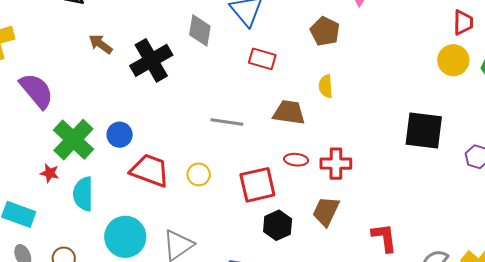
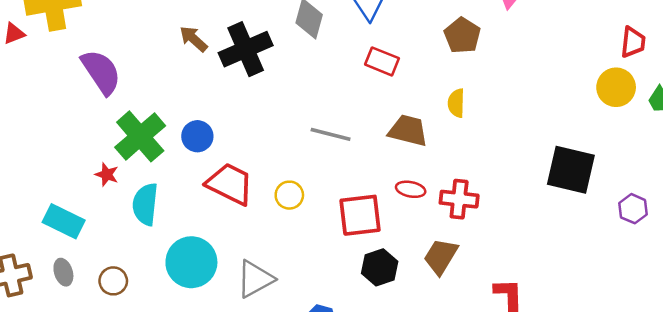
brown arrow: (101, 44) -> (194, 39), moved

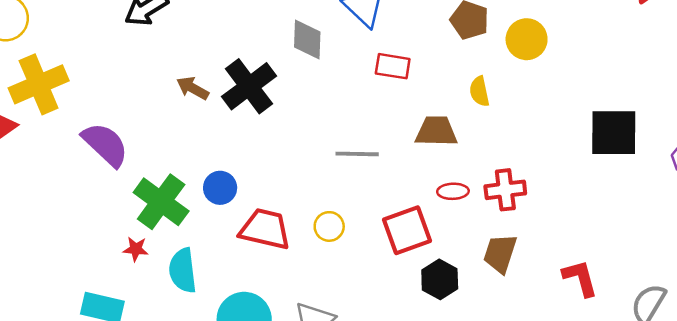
yellow circle: (616, 87) -> (527, 39), moved

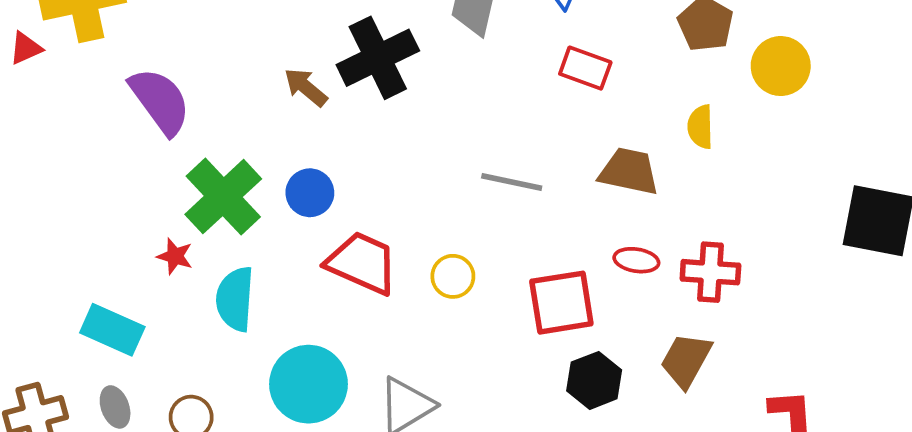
brown arrow: (193, 88) -> (306, 87), moved

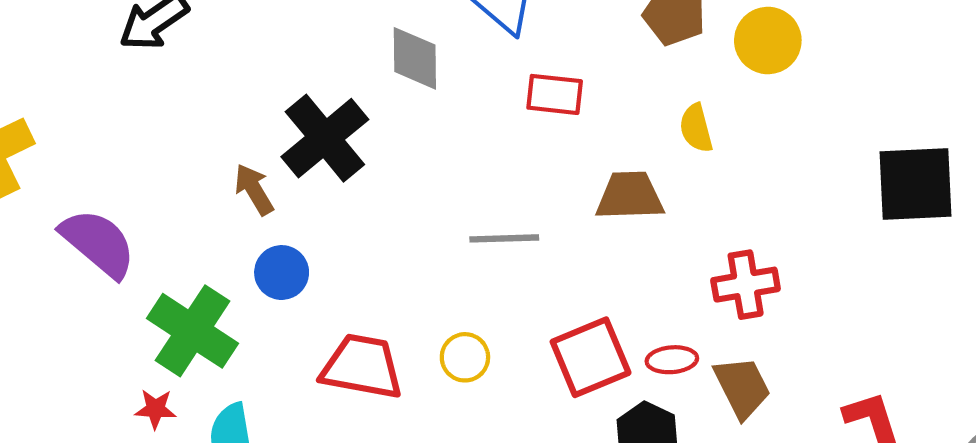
brown arrow: (306, 87) -> (254, 189), turned 33
blue circle: (310, 193) -> (282, 273), moved
red ellipse: (636, 260) -> (672, 360), moved
brown trapezoid: (686, 360) -> (742, 387), turned 138

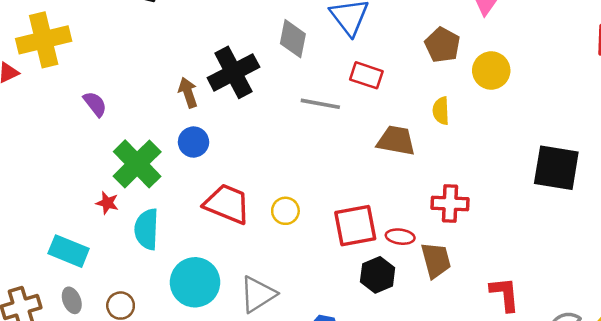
gray line: (504, 238) -> (320, 104), moved
purple semicircle: (98, 243) -> (95, 104), size x0.6

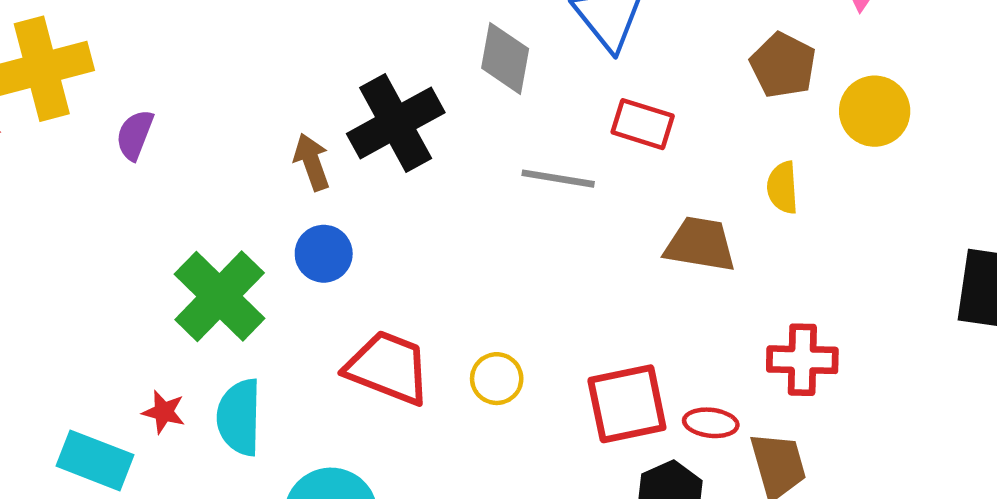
purple semicircle: (95, 104) -> (135, 135), moved, turned -120
red star: (107, 203) -> (164, 412), moved

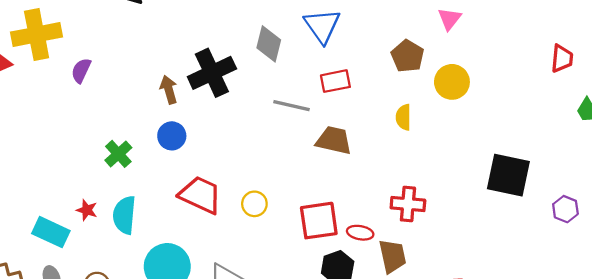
red rectangle: (643, 124) -> (335, 81), turned -32
brown trapezoid: (700, 244) -> (334, 140), moved
green cross: (220, 296) -> (118, 154), size x0.6

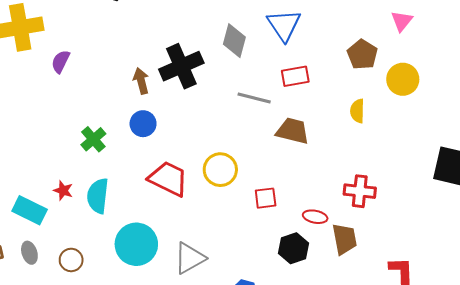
yellow circle: (254, 204) -> (220, 170), moved, size x1.4
red square: (319, 221) -> (266, 198), moved, size x0.6

